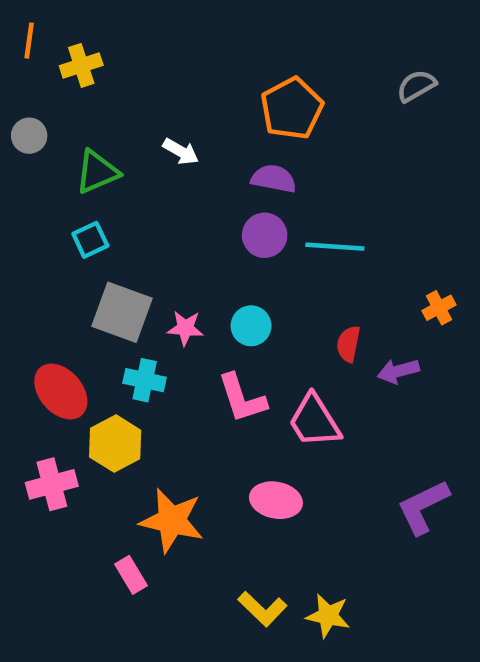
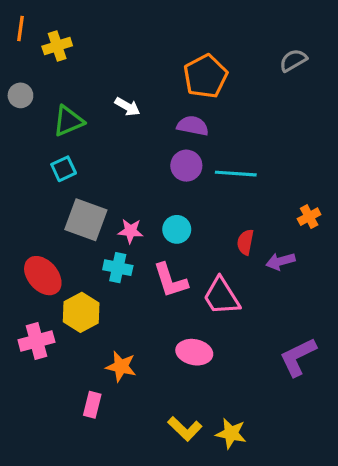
cyan cross: (145, 380) -> (118, 268), moved
orange star: (172, 521) -> (121, 366), size x0.7
pink rectangle: (131, 575) -> (92, 405), turned 45

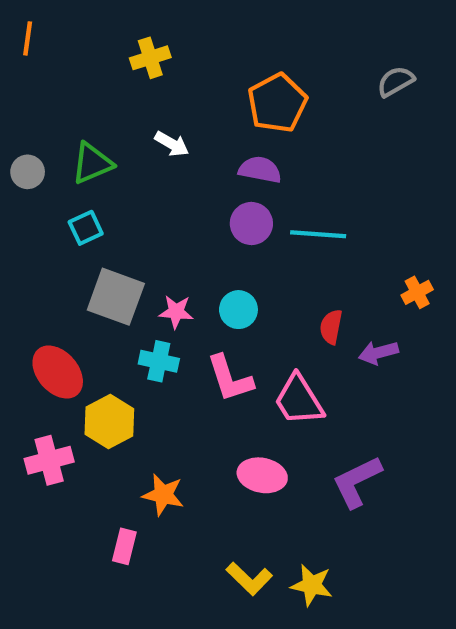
yellow cross: (57, 46) -> (150, 58), moved
gray circle: (20, 95) -> (28, 172), moved
purple L-shape: (298, 357) -> (357, 482), moved

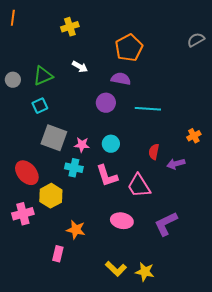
gray semicircle: (396, 81) -> (196, 40), moved
purple circle: (251, 224) -> (106, 103), moved

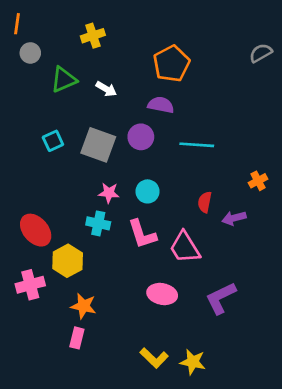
green triangle: (43, 76) -> (64, 80), moved
gray circle: (13, 80) -> (30, 53), moved
gray square: (54, 138) -> (98, 145), moved
orange star: (76, 230) -> (84, 306), moved

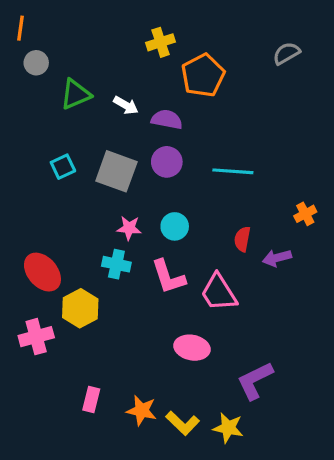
yellow cross: (93, 36) -> (161, 42), moved
gray semicircle: (261, 53) -> (286, 53), moved
purple semicircle: (161, 105) -> (167, 119), moved
purple L-shape: (221, 298) -> (255, 381), moved
orange star: (84, 306) -> (142, 411), moved

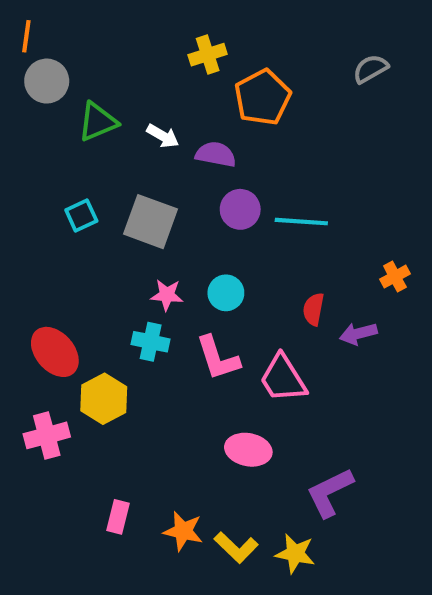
gray circle: (36, 63) -> (47, 81), size x1.4
purple circle: (167, 162) -> (240, 209), moved

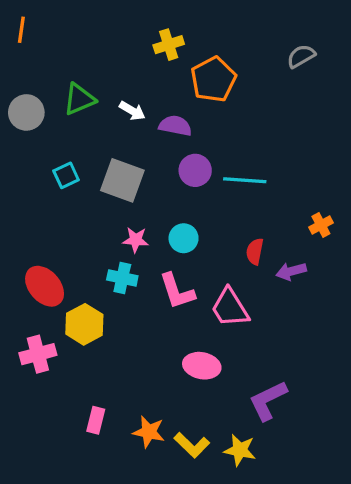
gray circle: (47, 81) -> (26, 112), moved

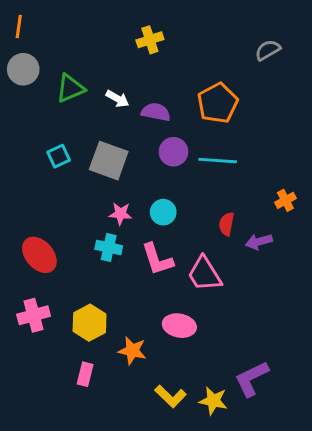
orange pentagon: (213, 79) -> (218, 103), moved
gray circle: (26, 112) -> (23, 69), moved
yellow hexagon: (84, 324) -> (90, 323), moved
purple L-shape: (268, 400) -> (252, 379), moved
orange star: (149, 432) -> (132, 351), moved

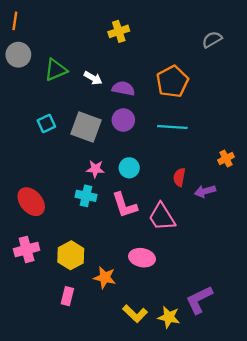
purple circle: (173, 152) -> (123, 120), moved

